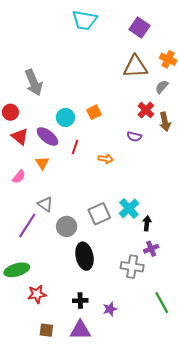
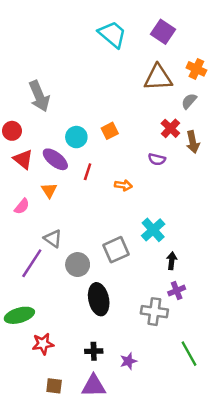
cyan trapezoid: (84, 20) -> (112, 34), moved, turned -150
cyan cross: (129, 208) -> (153, 230), moved

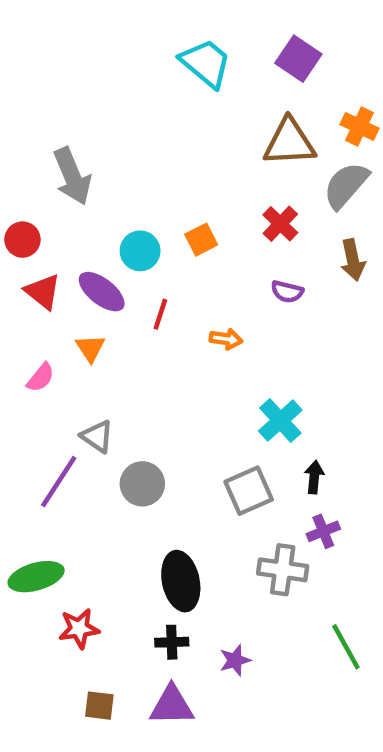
gray semicircle: (189, 101) -> (346, 185), size x1.6
red cross: (170, 128) -> (280, 224), moved
gray square: (116, 250) -> (249, 491), moved
black ellipse: (99, 299) -> (181, 581), moved

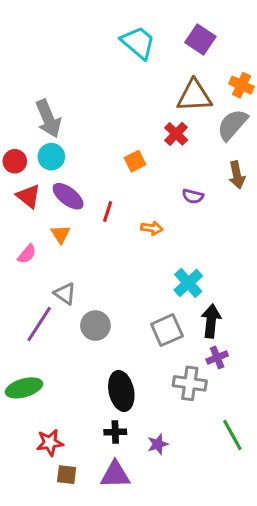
red cross: (280, 224) -> (176, 134), moved
cyan circle: (140, 251) -> (51, 157), moved
black arrow: (314, 477) -> (211, 321), size x1.5
red star: (79, 629) -> (50, 443), moved

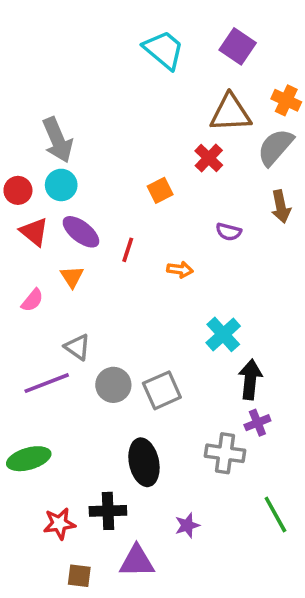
purple line: (39, 324) -> (47, 383), turned 36
gray square: (167, 330) -> (162, 390), moved
black cross: (115, 432) -> (108, 511), moved, size x1.4
brown square: (67, 475) -> (79, 576), moved

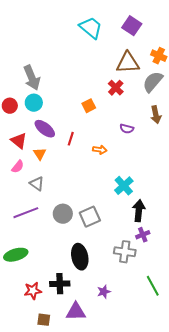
red triangle: (34, 232) -> (19, 141), moved
gray triangle: (77, 347) -> (37, 184), moved

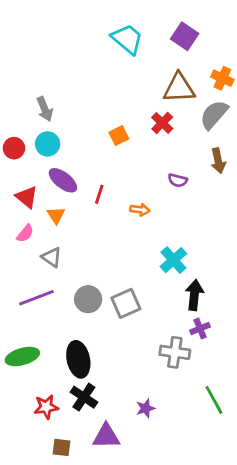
gray arrow: (32, 78) -> (45, 109), size x0.7
orange square: (89, 106) -> (119, 136), moved
black ellipse: (80, 257) -> (78, 359), moved
black cross: (60, 284) -> (84, 397), turned 36

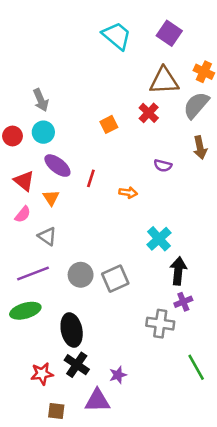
green ellipse: (22, 357) -> (25, 311), moved
purple star: (145, 408) -> (118, 375), moved

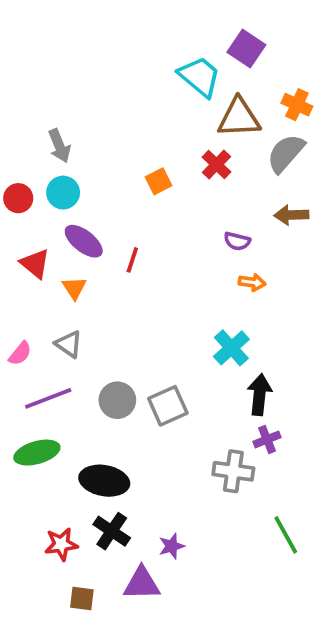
cyan trapezoid: (117, 36) -> (200, 77), moved
brown arrow: (200, 148) -> (291, 215), turned 100
orange arrow: (128, 193) -> (252, 282), moved
pink semicircle: (23, 214) -> (20, 353), moved
black ellipse: (72, 330) -> (104, 481), turned -68

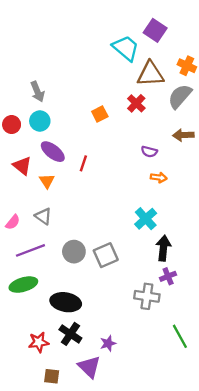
purple triangle: (142, 584) -> (89, 367), turned 45

